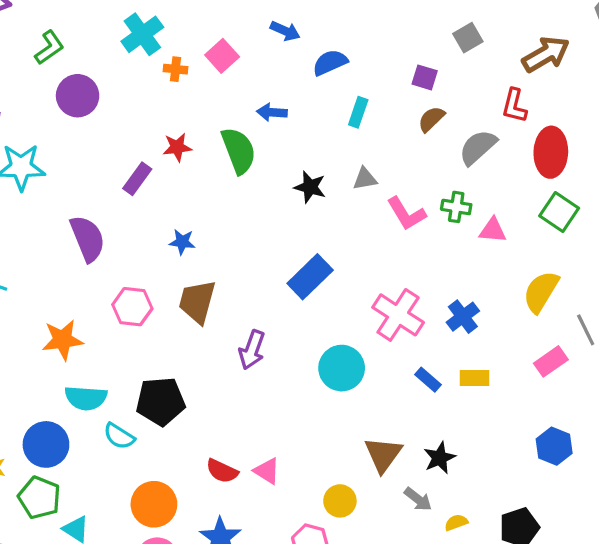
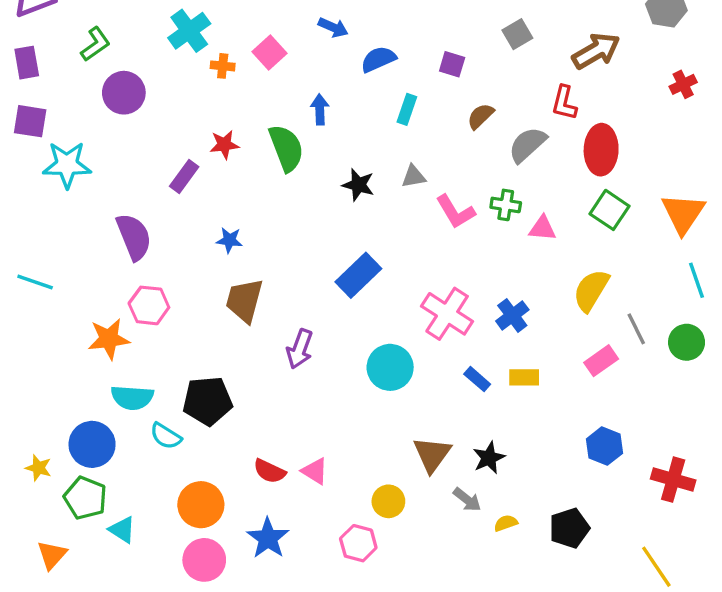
purple square: (425, 77) -> (452, 64), moved
blue arrow: (272, 112) -> (320, 109), turned 84
pink hexagon: (132, 307) -> (149, 305), moved

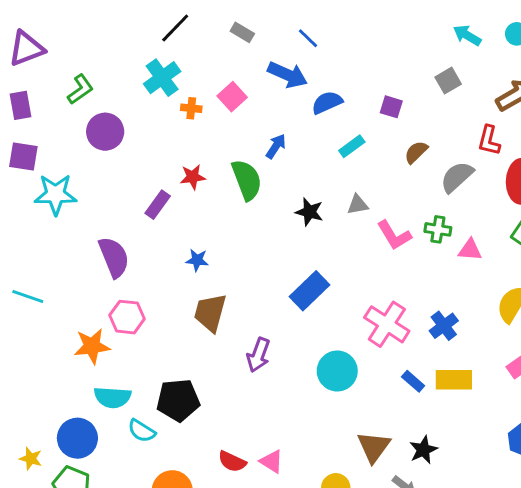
blue arrow: (333, 27) -> (288, 75), size x1.5
blue arrow: (320, 109) -> (276, 146), turned 35
cyan rectangle: (407, 109) -> (352, 146), turned 35
yellow rectangle: (524, 377) -> (454, 380), size x1.4

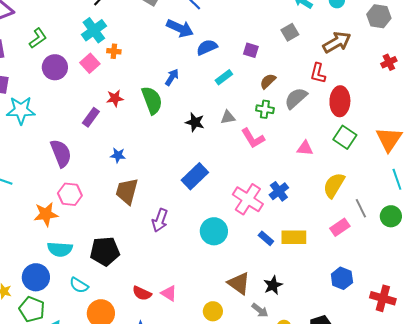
pink square: (232, 97) -> (90, 63), moved
green cross: (438, 229) -> (265, 109), moved
blue cross: (444, 326) -> (279, 191), moved
cyan semicircle: (142, 431) -> (79, 285), moved
brown triangle: (374, 447) -> (239, 283), turned -30

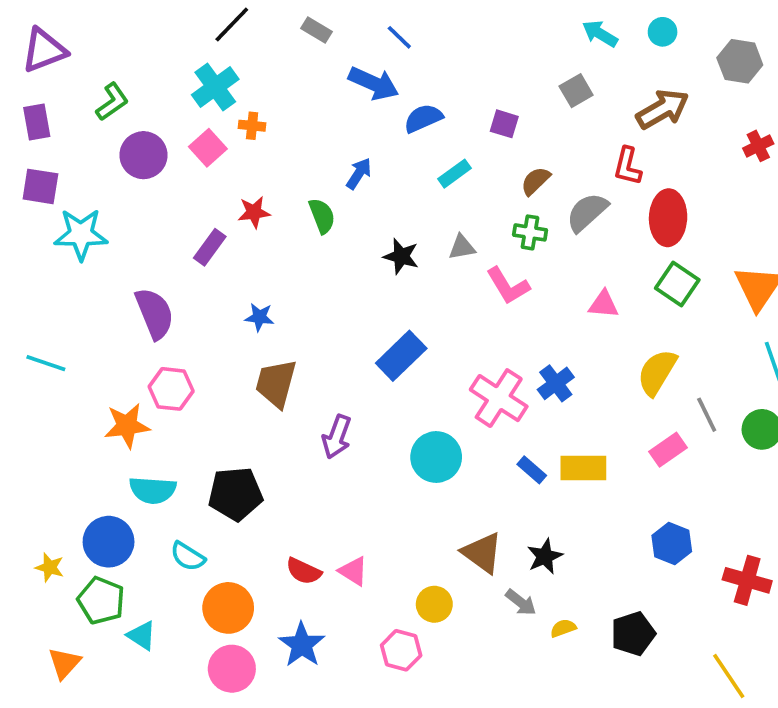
green semicircle: (152, 100) -> (322, 216), size x0.7

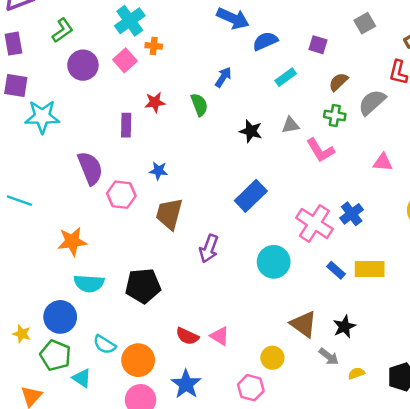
purple rectangle: (210, 247) -> (126, 125), turned -35
pink hexagon: (171, 389) -> (121, 195), moved
cyan semicircle: (188, 556) -> (105, 345), moved

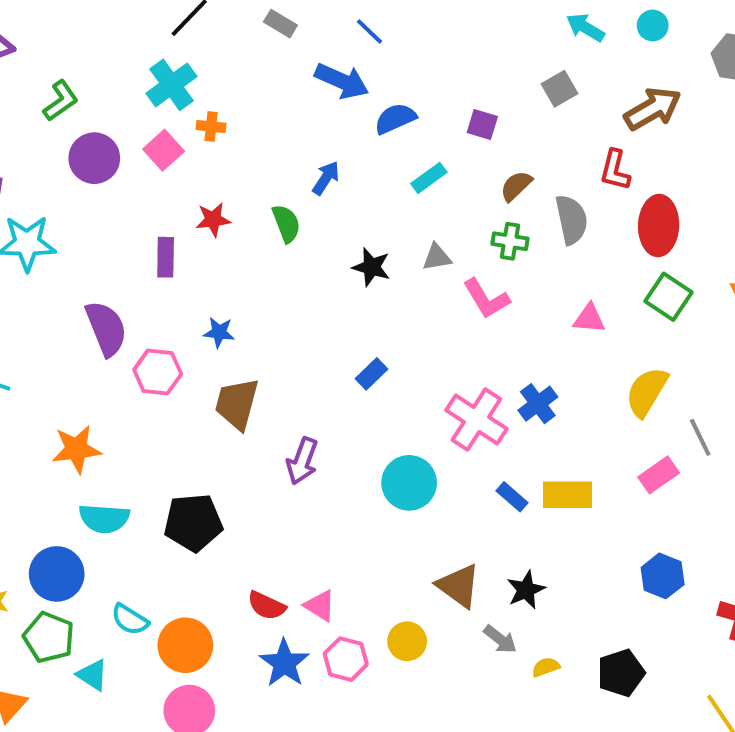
gray semicircle: (372, 102) -> (571, 220), turned 120
blue rectangle: (251, 196) -> (371, 374), size x0.6
blue star: (186, 384) -> (284, 663), moved
pink hexagon: (251, 388) -> (346, 659), moved

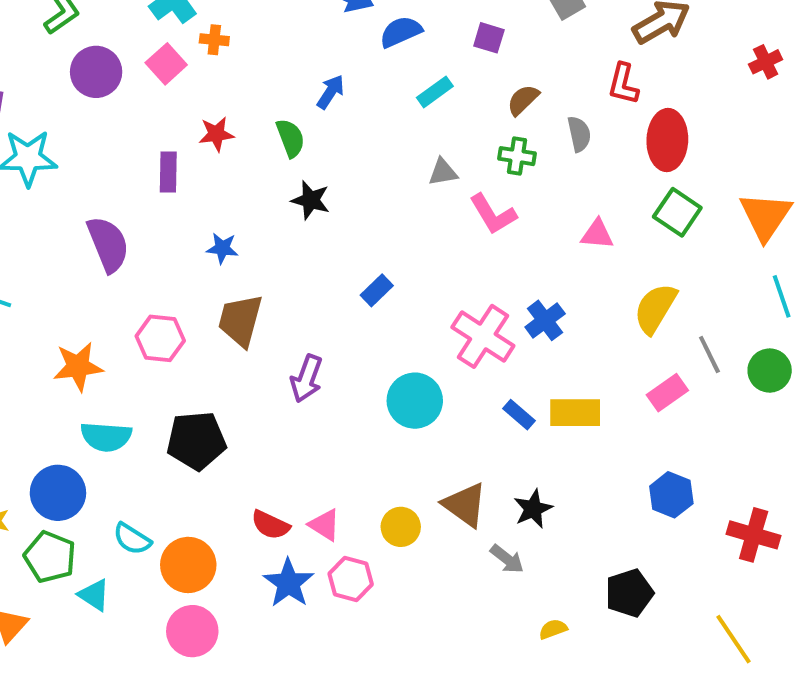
gray semicircle: (571, 220) -> (579, 134), size x0.7
black star: (371, 267) -> (311, 200), moved
pink hexagon: (158, 372) -> (160, 338), moved
yellow circle: (407, 641) -> (401, 527), moved
yellow semicircle: (546, 667) -> (553, 629), moved

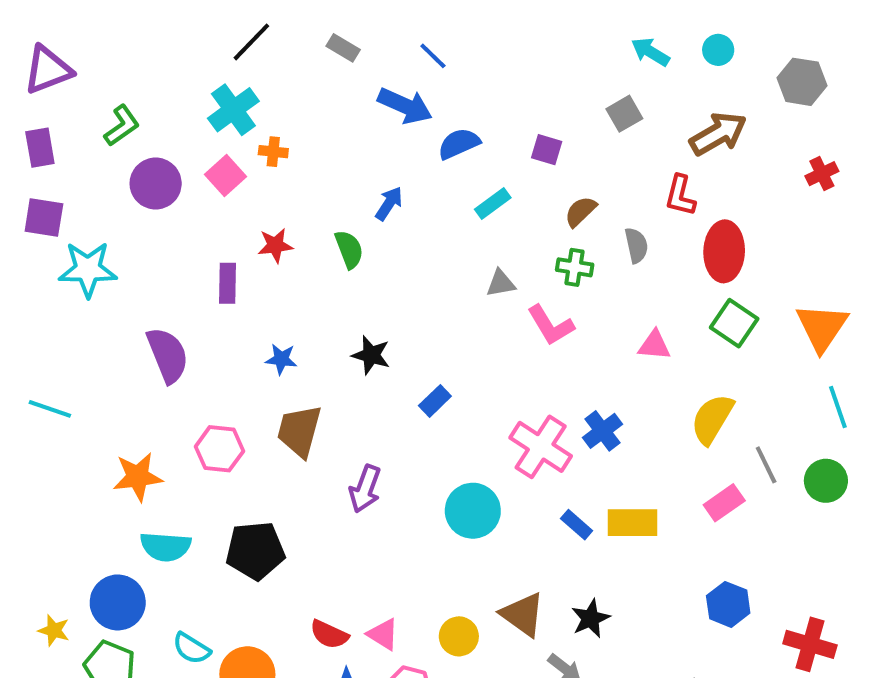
black star: (311, 200) -> (371, 355), moved

